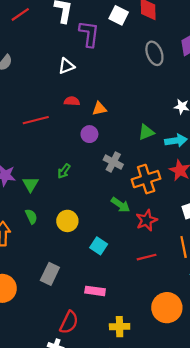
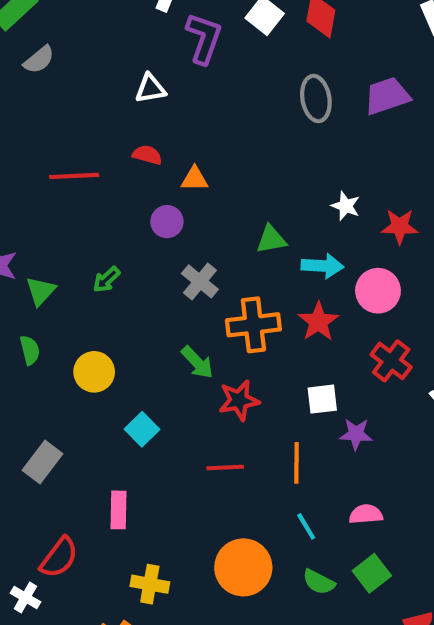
pink rectangle: (95, 291) -> (118, 510), turned 72

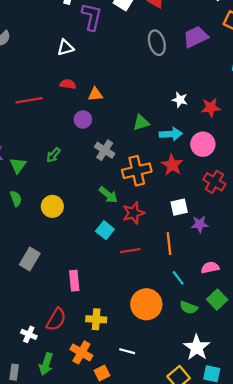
cyan square: (142, 429) -> (105, 230), moved
red semicircle: (59, 557) -> (56, 319), moved

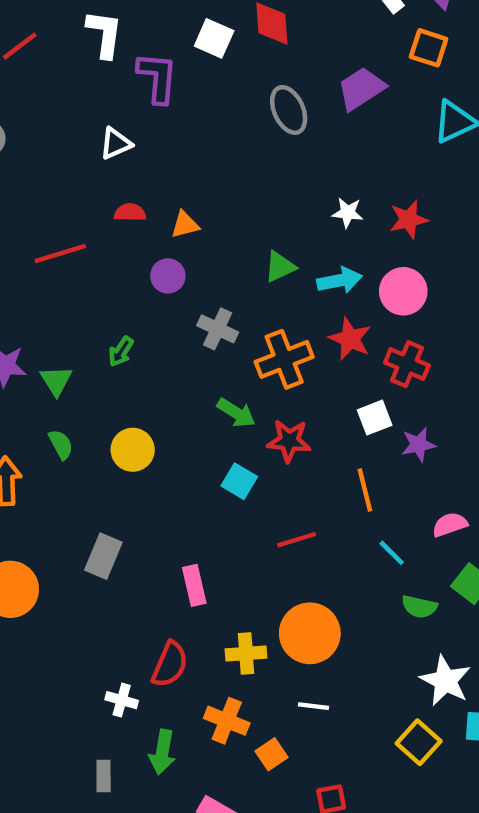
red cross: (214, 182) -> (407, 364), moved
red star: (133, 213) -> (289, 441), turned 30
red line: (130, 251) -> (296, 540), moved
orange circle: (146, 304) -> (310, 633), moved

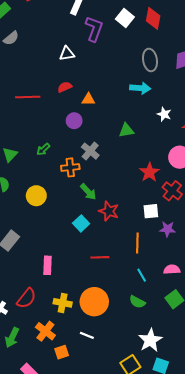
red semicircle: (130, 212) -> (65, 87), turned -40
cyan arrow: (340, 280) -> (140, 88), moved
orange cross: (284, 359) -> (70, 167), moved, size x0.7
green semicircle: (419, 607) -> (137, 302), moved

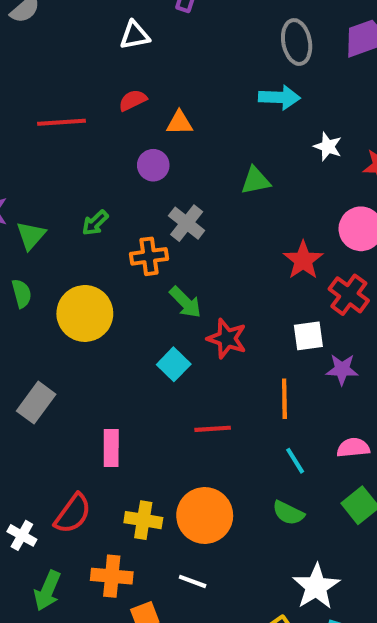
yellow circle: (36, 196) -> (85, 313), size x1.4
orange cross: (45, 331) -> (112, 576), turned -30

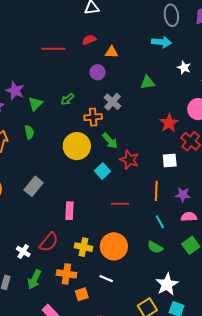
yellow circle: (85, 313) -> (77, 146), moved
purple star: (342, 369) -> (183, 195), moved

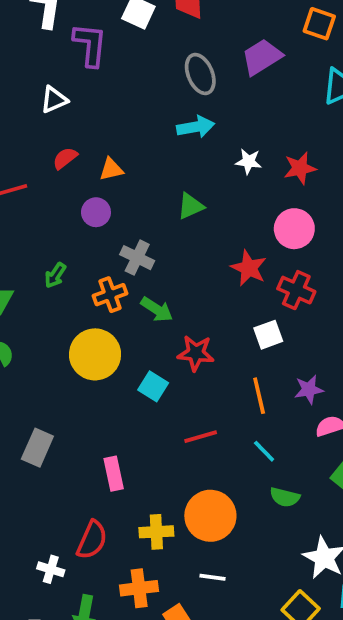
green arrow: (110, 141) -> (157, 309), moved
cyan line: (160, 222) -> (264, 451), moved

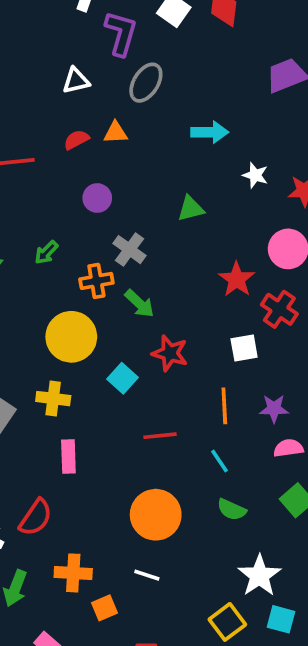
gray ellipse: (200, 74) -> (146, 83), moved, turned 45
orange triangle: (111, 169) -> (116, 133), moved
yellow cross: (156, 532) -> (53, 399), moved

